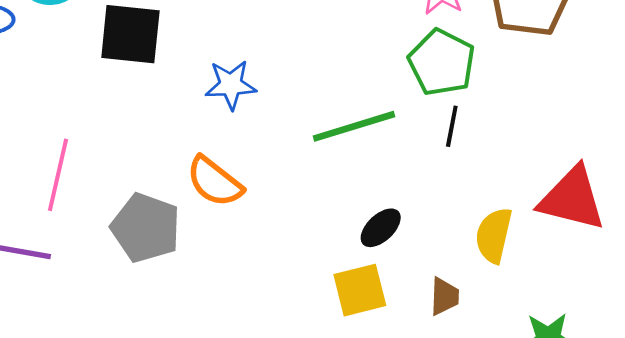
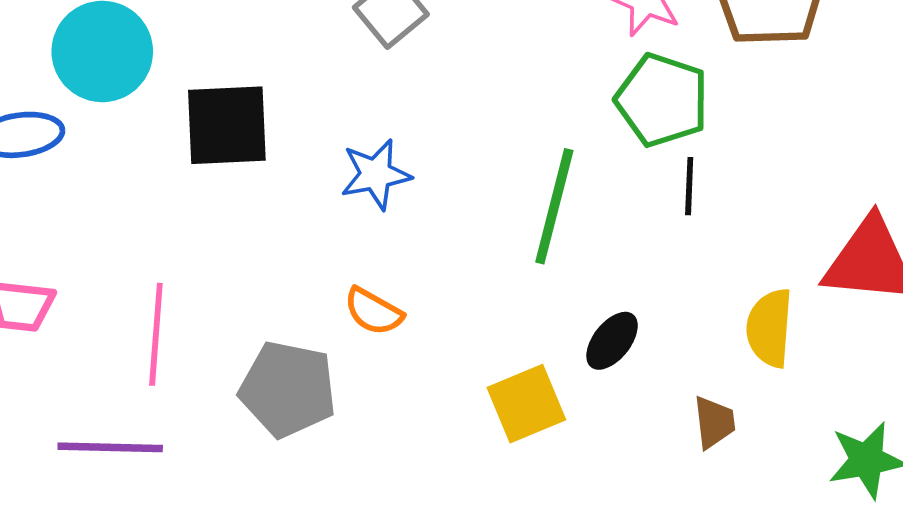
green line: (354, 126) -> (554, 206), turned -50
orange semicircle: (215, 182) -> (373, 311), size x0.7
yellow square: (360, 290) -> (526, 404), moved

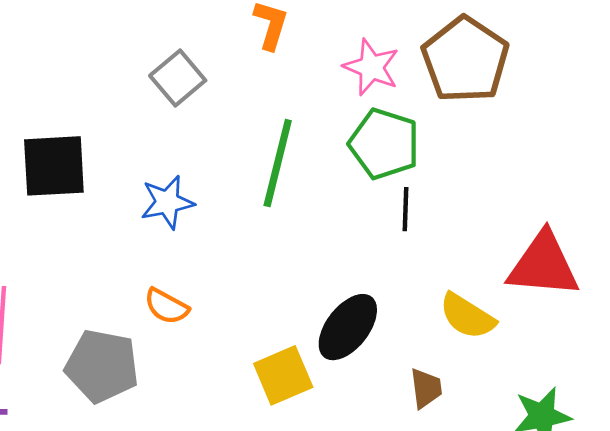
green line: (554, 206) -> (278, 163), moved
yellow semicircle: (770, 328) -> (467, 316), turned -62
black ellipse: (612, 341) -> (348, 327), size x1.5

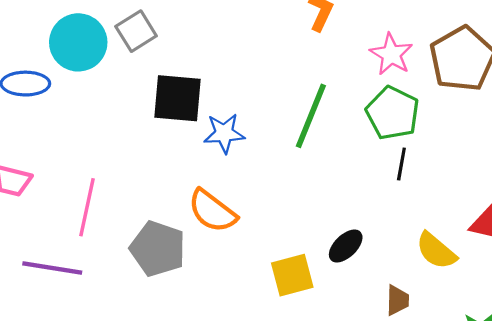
gray square: (178, 78) -> (136, 31), moved
black square: (54, 166) -> (178, 98), moved
orange semicircle: (166, 306) -> (212, 211), size x1.5
black ellipse: (348, 327) -> (346, 246), size x0.7

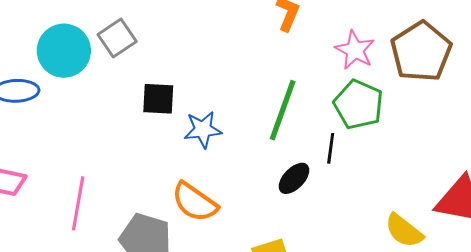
black square: (178, 98) -> (158, 99), size x0.7
black line: (401, 164) -> (331, 148), moved
black ellipse: (346, 246) -> (294, 178), moved

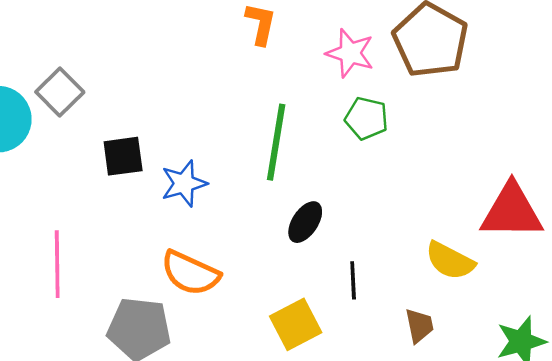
green pentagon: (358, 104) -> (367, 118), size x0.7
black line: (331, 148) -> (353, 280), moved
pink line: (78, 203) -> (57, 264), moved

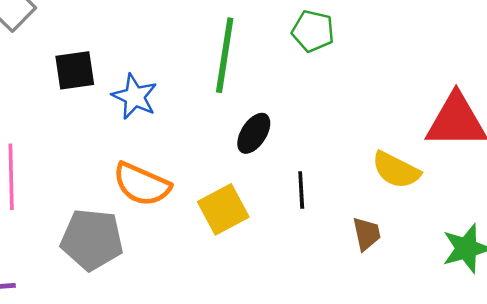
blue star: (184, 183) -> (135, 97), turned -30
yellow square: (296, 324) -> (223, 209), moved

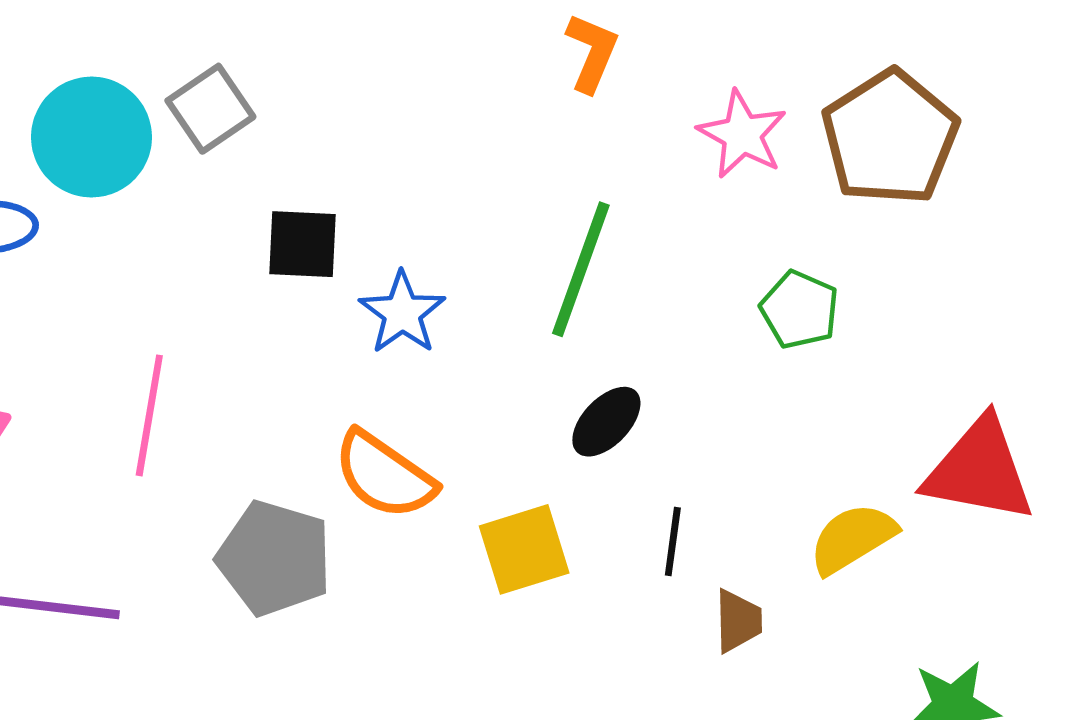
green pentagon: (313, 31) -> (800, 310), moved
yellow semicircle: (396, 170) -> (853, 538), turned 111
brown trapezoid: (367, 234) -> (738, 621), moved

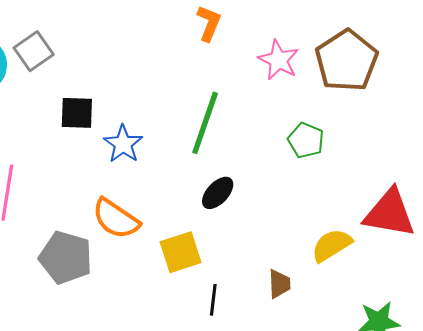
black line: (673, 541) -> (213, 300), moved

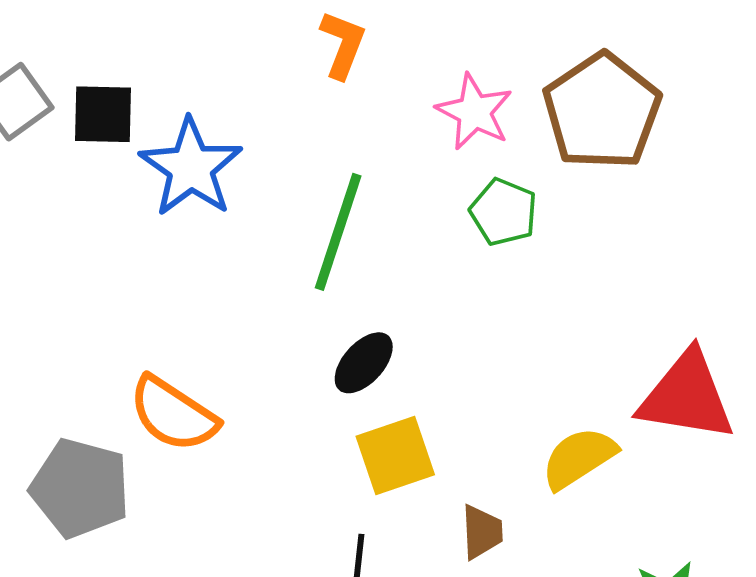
black square: (77, 113) -> (103, 114), moved
green pentagon: (306, 140) -> (504, 212), moved
blue star: (123, 144) -> (191, 168), moved, size x1.4
yellow square: (181, 252) -> (395, 455), moved

